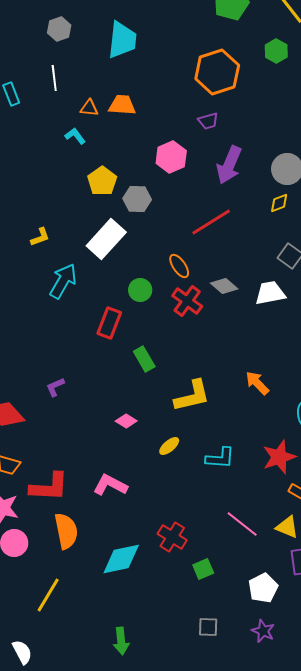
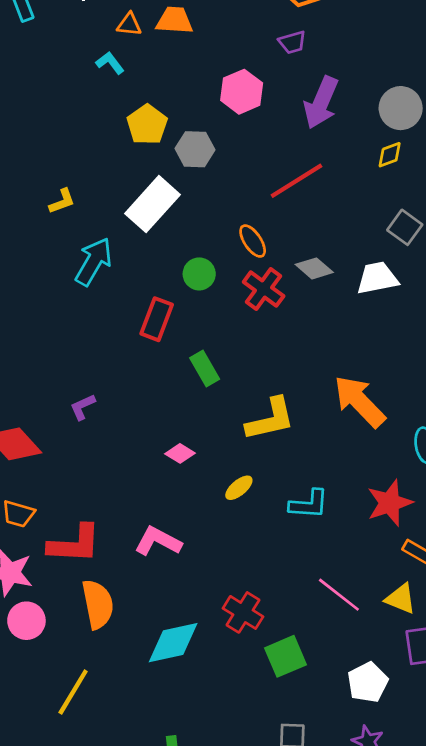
orange arrow: (257, 383) -> (360, 401), size x1.6
green square: (203, 569) -> (285, 656), size x1.4

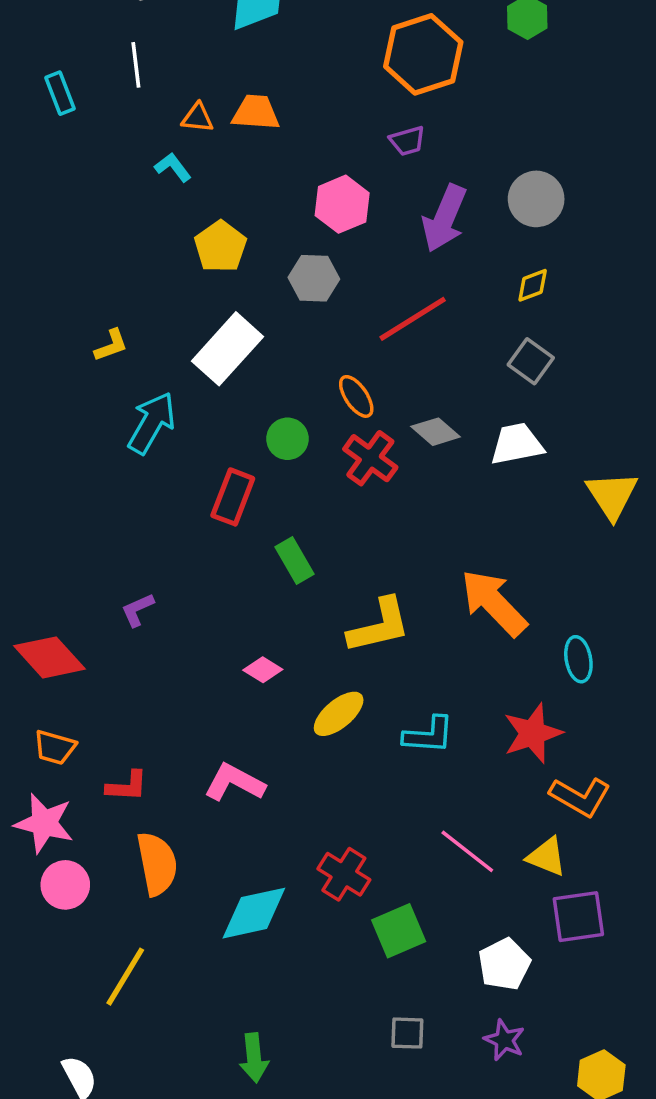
gray circle: (401, 108) -> (536, 199), moved
gray hexagon: (195, 149) -> (314, 278), moved
gray square: (405, 227) -> (531, 361), moved
yellow ellipse: (239, 488) -> (339, 714), size x1.4
red L-shape: (74, 544) -> (127, 786), size x0.6

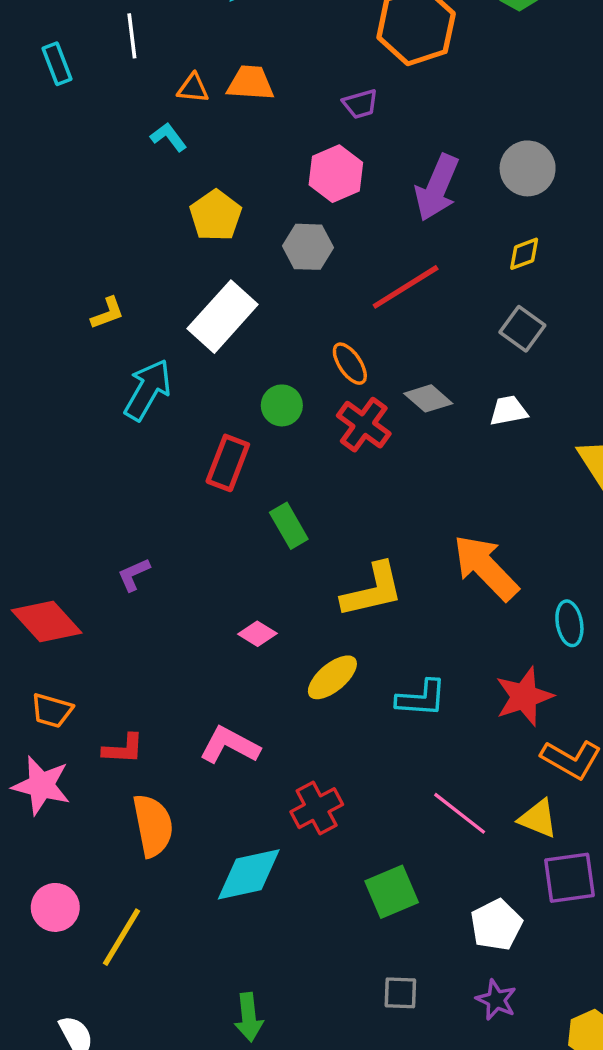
purple trapezoid: (407, 141) -> (360, 104), moved
white trapezoid: (517, 444) -> (508, 411), size x0.7
red cross: (344, 874) -> (317, 808), moved, turned 30
pink circle: (65, 885) -> (55, 907), moved

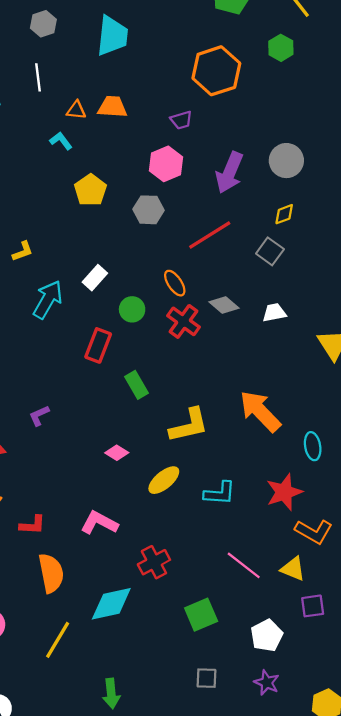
white rectangle: (223, 317) -> (95, 278), moved, size x0.6
gray square: (522, 329) -> (270, 251), moved
purple square: (569, 878) -> (313, 606), size x0.7
yellow line: (121, 937) -> (58, 640), moved

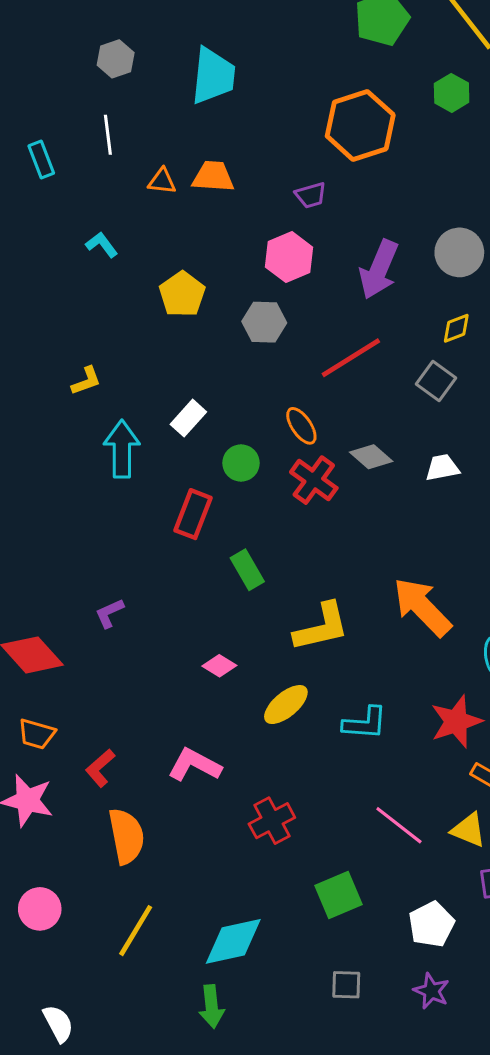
cyan L-shape: (61, 141) -> (102, 245), moved
cyan arrow: (48, 300) -> (122, 449), turned -30
red L-shape: (32, 525) -> (100, 768), turned 136
cyan diamond: (111, 604) -> (233, 941), moved

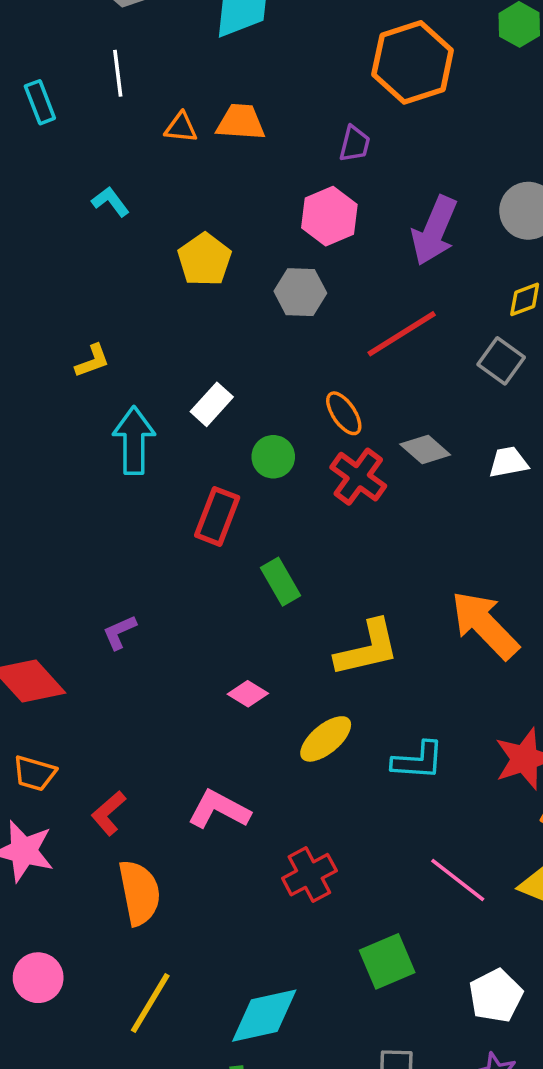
purple trapezoid: (311, 195) -> (355, 144), turned -60

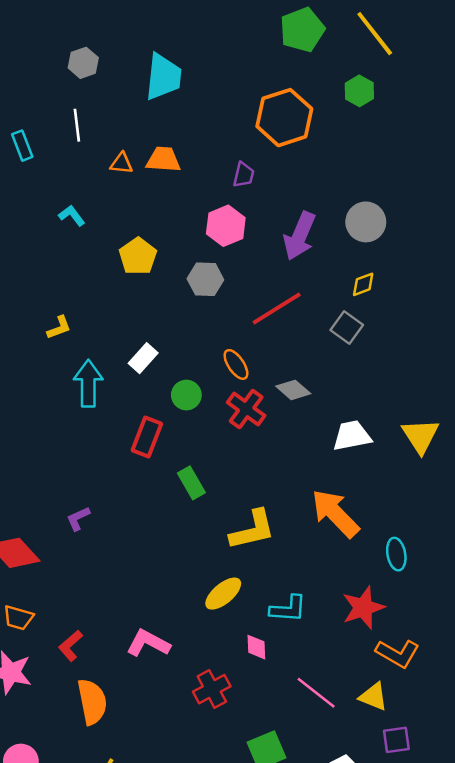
white trapezoid: (508, 462) -> (352, 436), moved, size x1.4
pink diamond: (248, 694) -> (256, 647), moved, turned 56

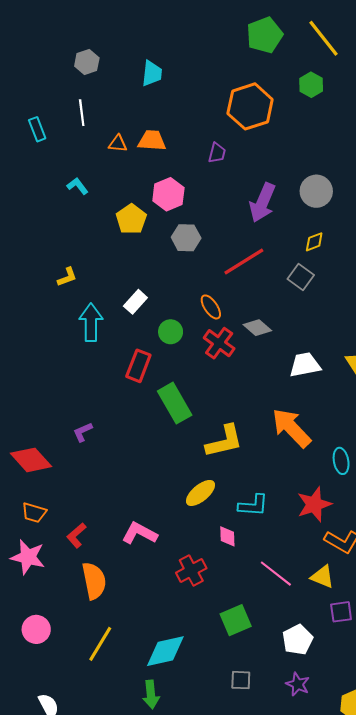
cyan trapezoid: (163, 77) -> (152, 73), size x0.7
pink hexagon: (226, 226) -> (168, 194), moved
green rectangle: (191, 483) -> (175, 403), size x1.5

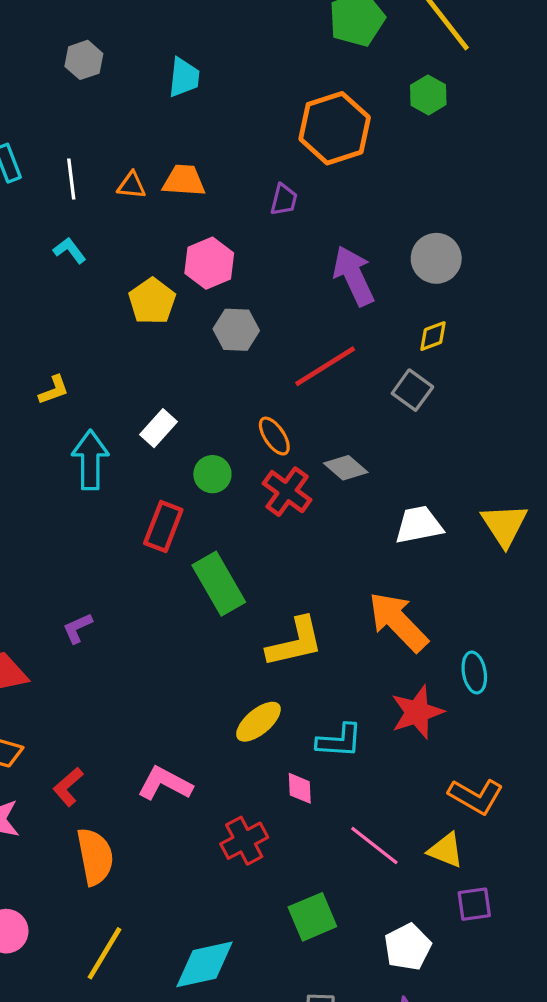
white line: (82, 113) -> (71, 179), moved
purple arrow: (263, 203) -> (354, 276), turned 132
red star: (314, 504) -> (417, 712), moved

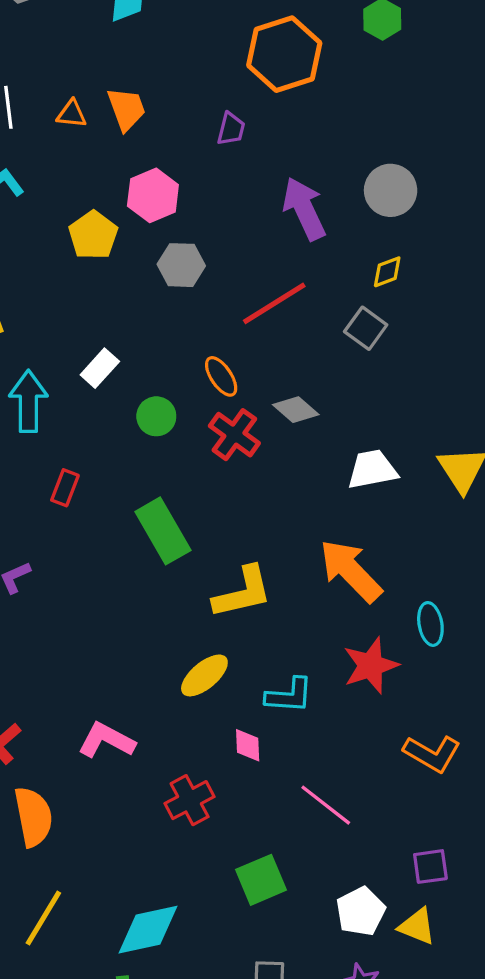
orange trapezoid: (184, 181) -> (126, 109), turned 66
red rectangle: (163, 526) -> (65, 488), moved, size x0.7
yellow triangle: (446, 850) -> (417, 926), moved

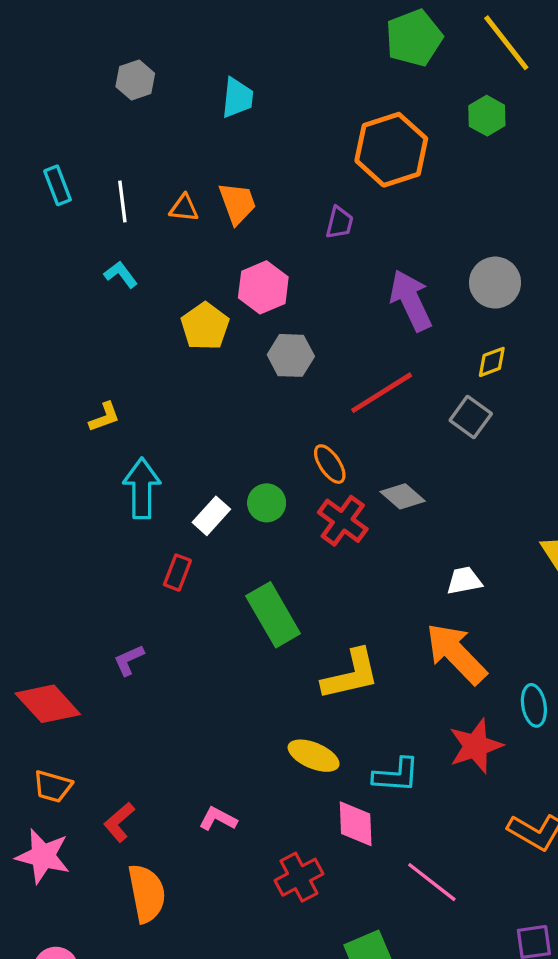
white rectangle: (100, 368) -> (211, 516), moved
white trapezoid: (372, 469) -> (464, 581), moved, size x0.7
yellow ellipse: (204, 675) -> (314, 756), turned 63
pink L-shape: (106, 740) -> (218, 819), size x0.7
pink diamond: (248, 745) -> (356, 824), size x1.4

